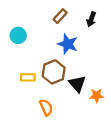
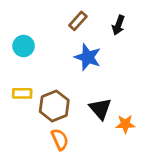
brown hexagon: (54, 72) -> (54, 106), moved
yellow rectangle: (28, 77) -> (22, 93), moved

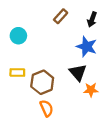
blue star: (88, 57) -> (87, 47), moved
black triangle: (100, 109) -> (78, 73), moved
orange star: (125, 124) -> (91, 90), moved

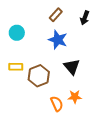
blue star: (87, 47) -> (58, 40), moved
orange star: (91, 90) -> (75, 97), moved
orange semicircle: (47, 108) -> (57, 104), moved

